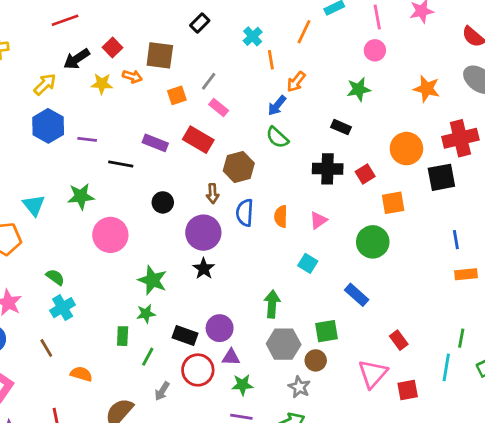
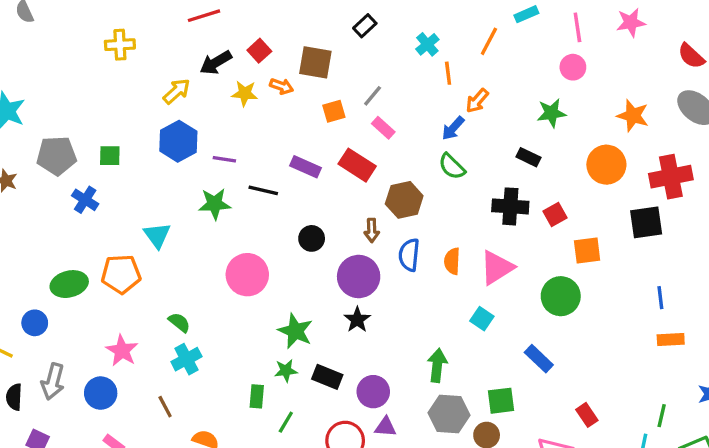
orange circle: (406, 149) -> (606, 165), moved
green star: (81, 196) -> (215, 204), moved
pink triangle: (318, 220) -> (497, 268), size x1.6
black rectangle: (185, 335) -> (327, 377), moved

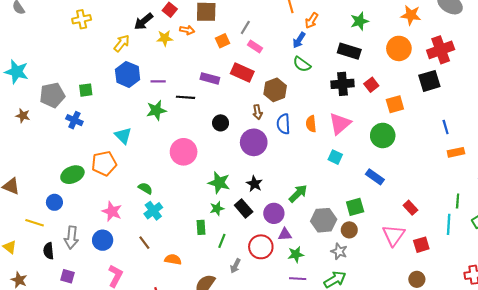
black rectangle: (529, 157) -> (349, 51), size x1.5
black star: (357, 320) -> (254, 184), moved
green arrow: (437, 365) -> (298, 193), moved, turned 48
black rectangle: (327, 377) -> (244, 208), turned 36

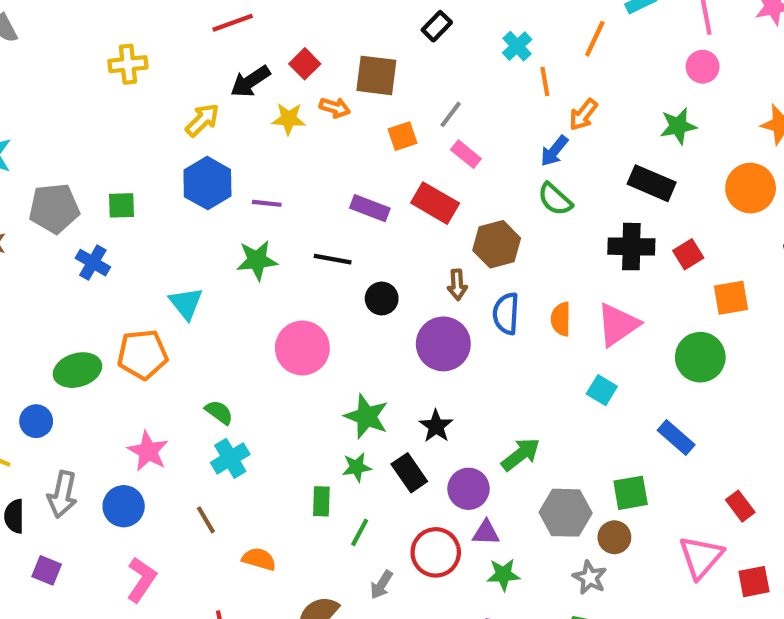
black line: (186, 97) -> (333, 259), moved

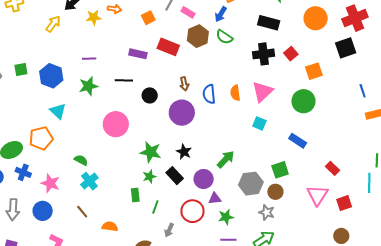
pink rectangle: (466, 154) -> (188, 12), moved
blue hexagon: (207, 183) -> (51, 76), moved
brown hexagon: (497, 244) -> (198, 36), moved
blue cross: (93, 263) -> (23, 172), moved

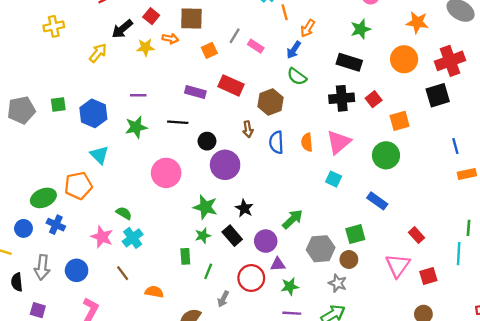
brown hexagon: (198, 36) -> (271, 102), moved
purple circle: (182, 113) -> (225, 165), moved
pink star: (50, 183) -> (102, 237), moved

